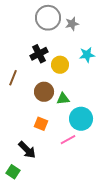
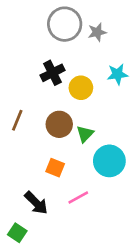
brown line: (13, 78) -> (17, 120), moved
green triangle: (63, 99) -> (85, 134), turned -40
pink line: (68, 140) -> (78, 197), moved

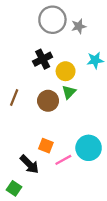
green triangle: (85, 134) -> (69, 92), moved
cyan circle: (109, 161) -> (89, 148), moved
orange square: (55, 168) -> (46, 146), moved

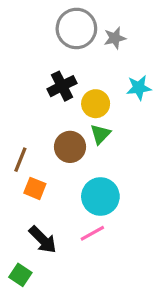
brown line: (14, 97) -> (20, 160), moved
orange square: (46, 146) -> (35, 188), moved
cyan circle: (89, 148) -> (100, 196), moved

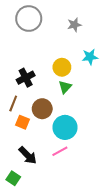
gray circle: (76, 28) -> (29, 19), moved
black cross: (62, 86) -> (26, 78), moved
brown circle: (70, 147) -> (42, 109), moved

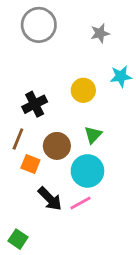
green triangle: (65, 87) -> (93, 135), moved
black arrow: (28, 155) -> (50, 199), moved

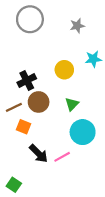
brown line: (18, 139) -> (14, 107), turned 42
brown circle: (57, 146) -> (39, 102), moved
cyan circle: (87, 171) -> (83, 132), moved

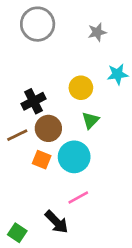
green triangle: (72, 104) -> (90, 120), moved
orange square: (23, 127) -> (42, 160), moved
cyan circle: (83, 132) -> (74, 157), moved
black arrow: (39, 154) -> (57, 222), moved

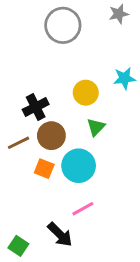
gray circle: (38, 24) -> (63, 25), moved
gray star: (97, 32) -> (119, 14), moved

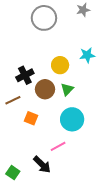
brown circle: (51, 136) -> (45, 89), moved
cyan circle: (79, 166) -> (72, 119), moved

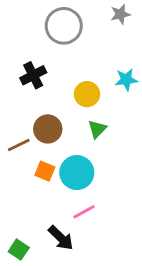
black cross: (25, 75) -> (33, 75), moved
brown circle: (45, 89) -> (48, 129), moved
cyan circle: (72, 119) -> (77, 173), moved

